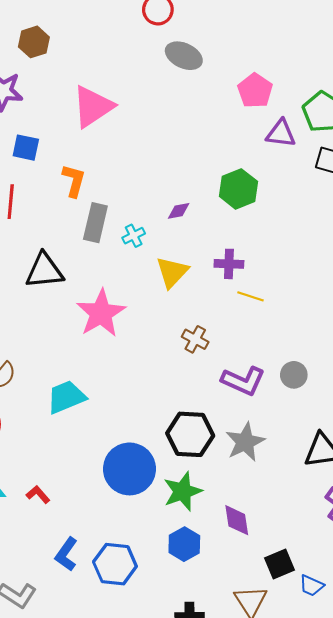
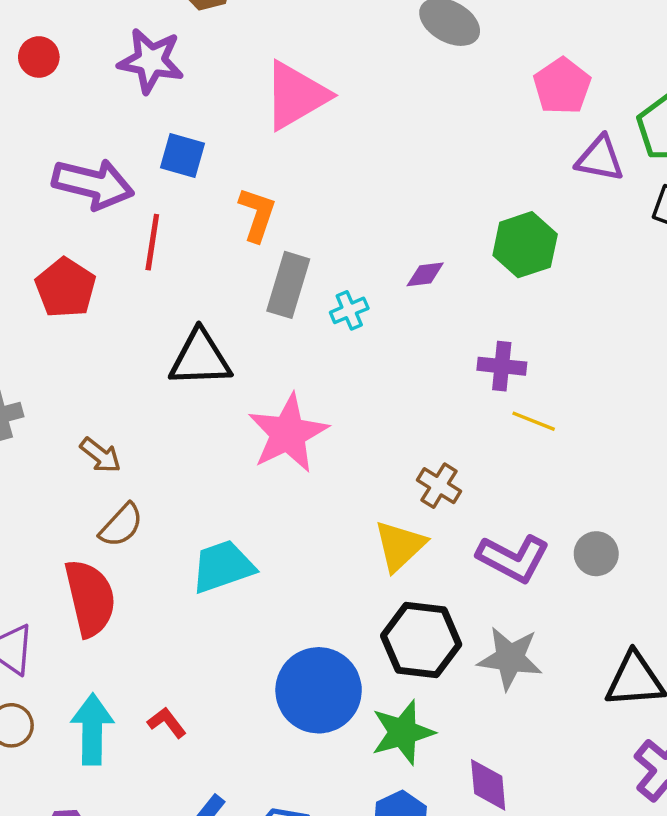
yellow triangle: (172, 272) -> (400, 546), moved
gray star: (245, 442) -> (510, 658), turned 30

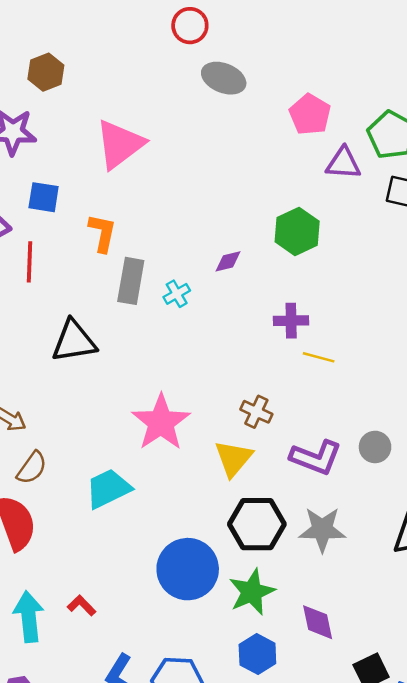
pink star: (288, 433) -> (161, 422), moved

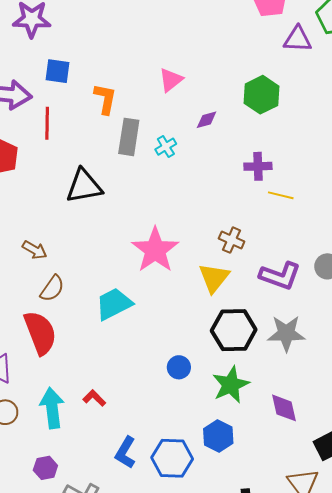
pink triangle: (120, 144) -> (171, 80), moved, size x0.6
blue circle: (188, 569) -> (179, 367), size x0.5
blue hexagon: (257, 654) -> (218, 436), moved

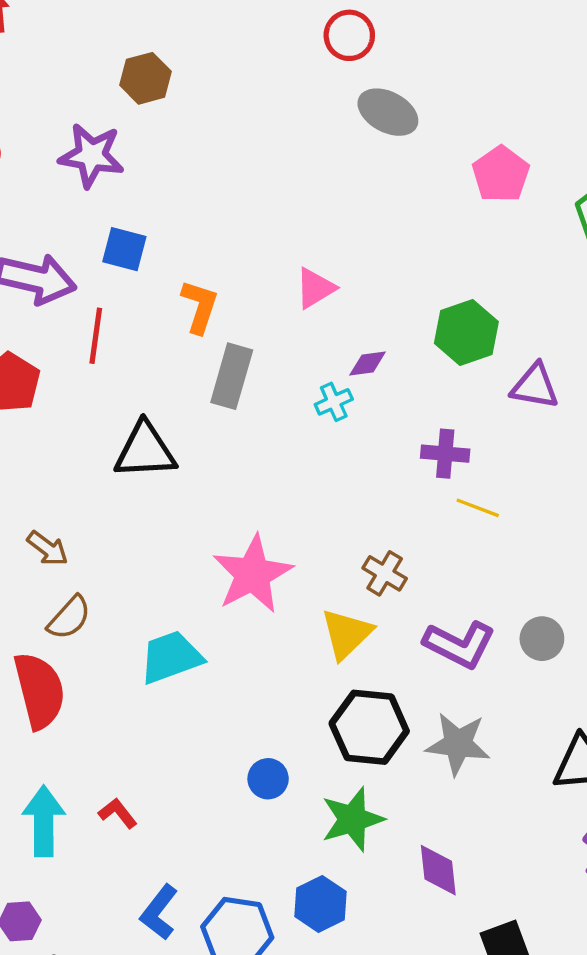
purple triangle: (298, 39) -> (535, 386), moved
cyan cross: (166, 147) -> (334, 402), moved

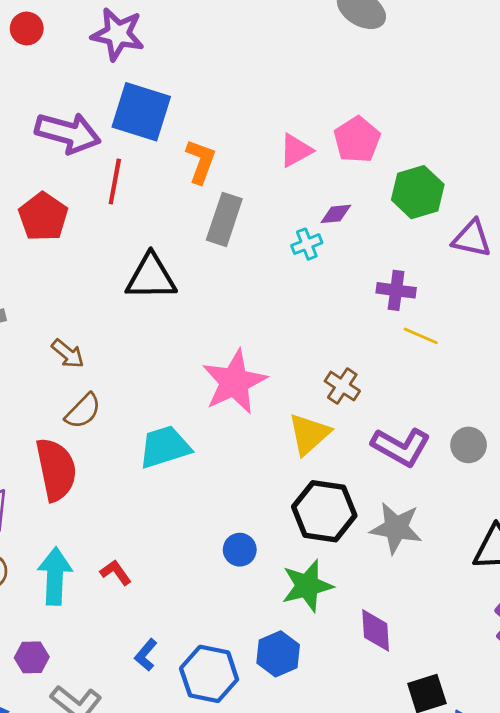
pink pentagon: (501, 174) -> (357, 140), moved
blue square: (124, 249) -> (141, 112), size x1.6
blue L-shape: (159, 912) -> (146, 655), size x0.7

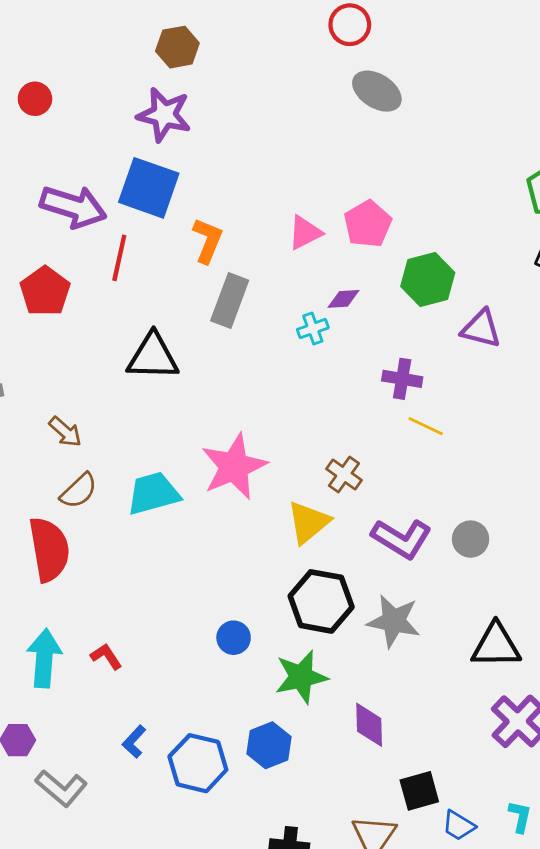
purple star: (118, 34) -> (164, 115), moved
cyan trapezoid: (165, 447) -> (153, 493), moved

